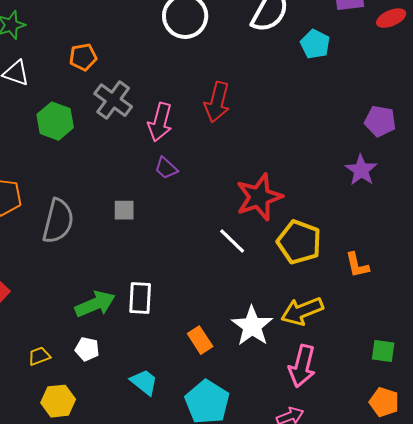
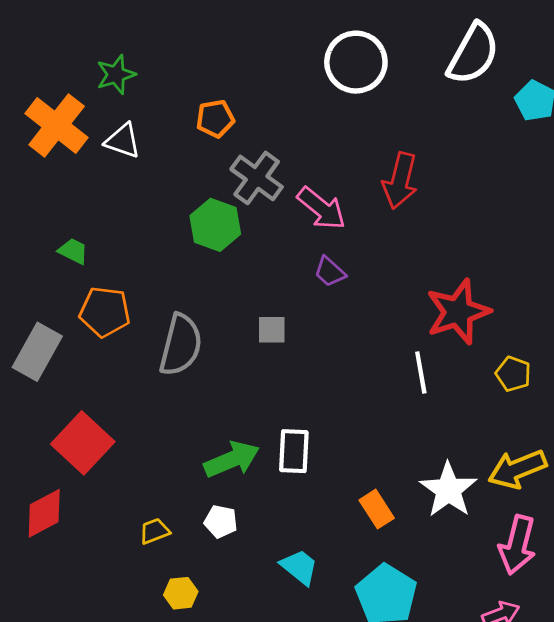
green hexagon: (55, 121) -> (215, 225), moved
pink arrow: (160, 122) -> (321, 208), turned -66
white line: (232, 241) -> (421, 372), turned 36
yellow pentagon: (299, 242) -> (513, 374), size x0.6
yellow hexagon: (58, 401) -> (181, 593), size x0.7

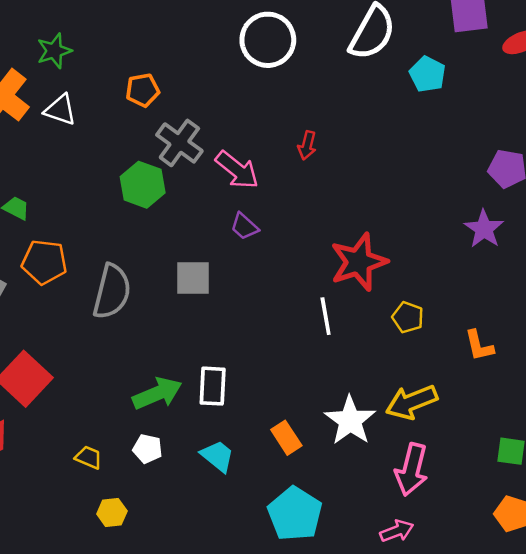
red arrow: (400, 181) -> (307, 145), size x0.6
gray square: (272, 330) -> (193, 278), size x1.4
yellow trapezoid: (155, 531) -> (89, 457), turned 44
cyan trapezoid: (299, 567) -> (217, 456), moved

